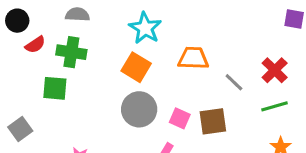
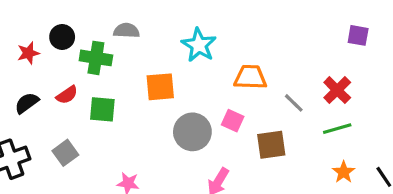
red semicircle: (35, 45) -> (67, 95), moved
green cross: (71, 52) -> (96, 58), moved
orange square: (136, 67) -> (160, 87), moved, turned -36
pink square: (180, 118) -> (233, 121), moved

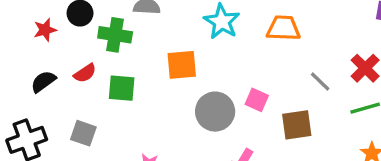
orange trapezoid: (250, 77) -> (283, 28), moved
gray square: (65, 153) -> (83, 133), turned -35

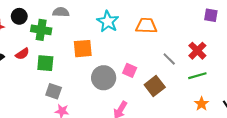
brown square: (297, 125) -> (155, 86), turned -30
gray square: (83, 133) -> (54, 91), moved

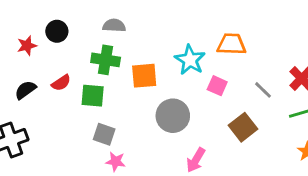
cyan star: (108, 22) -> (190, 60), moved
green cross: (41, 30) -> (106, 60), moved
pink square: (130, 70) -> (217, 86), moved

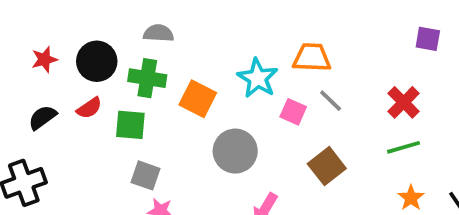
black circle: (57, 31) -> (97, 61), moved, size x1.4
orange square: (144, 76) -> (198, 99), turned 32
gray line: (263, 90) -> (331, 101), moved

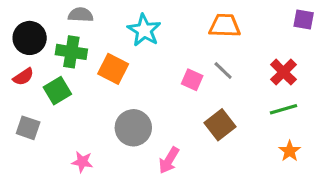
orange trapezoid: (312, 58) -> (225, 26), moved
cyan star: (258, 78) -> (144, 30), moved
green square: (130, 125) -> (57, 91), turned -36
gray circle: (235, 151) -> (133, 128), moved
gray square: (145, 175) -> (28, 128), moved

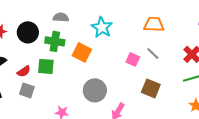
red semicircle: (23, 77) -> (24, 71), moved
green square: (57, 91) -> (46, 66), turned 36
brown square: (220, 125) -> (151, 88), turned -30

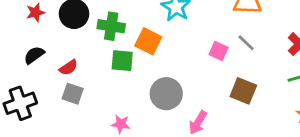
green square: (46, 66) -> (122, 61), moved

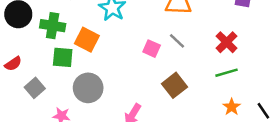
brown square: (243, 91) -> (174, 85), turned 30
gray square: (73, 94) -> (35, 88), moved, turned 30
gray circle: (166, 94) -> (88, 88), moved

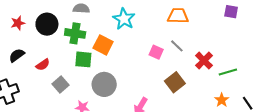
red cross: (227, 42) -> (204, 61), moved
green line: (227, 73) -> (228, 72), moved

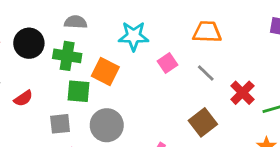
cyan star: (124, 19) -> (134, 36), turned -30
pink square: (156, 52) -> (168, 63), moved, turned 32
gray square: (60, 84) -> (60, 124), moved, turned 35

